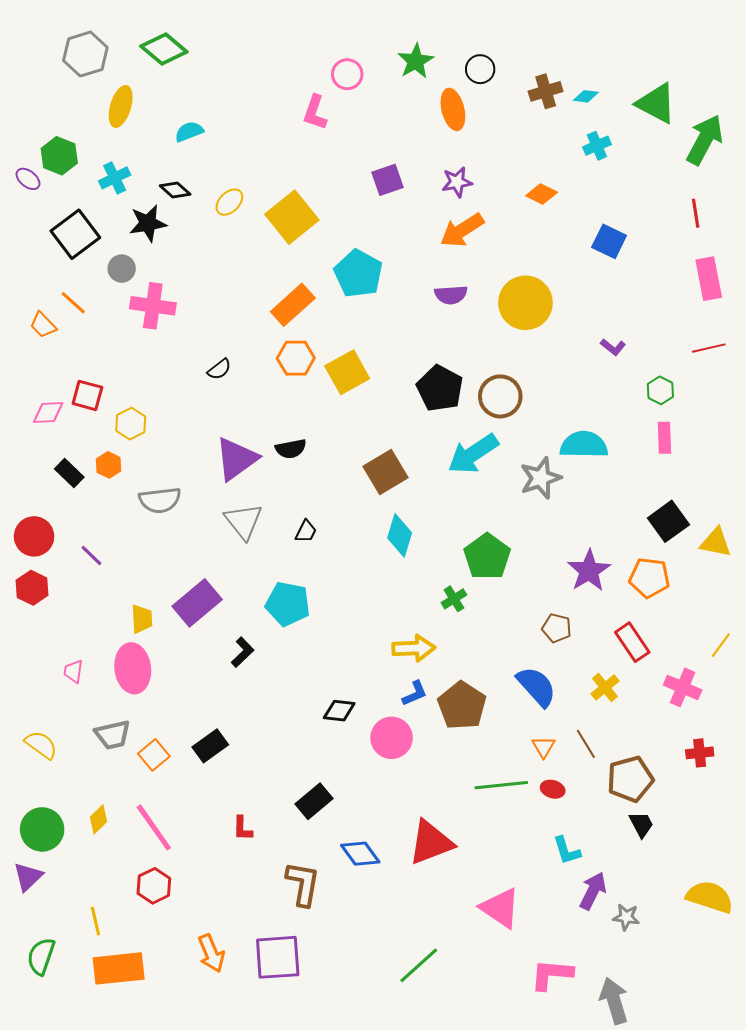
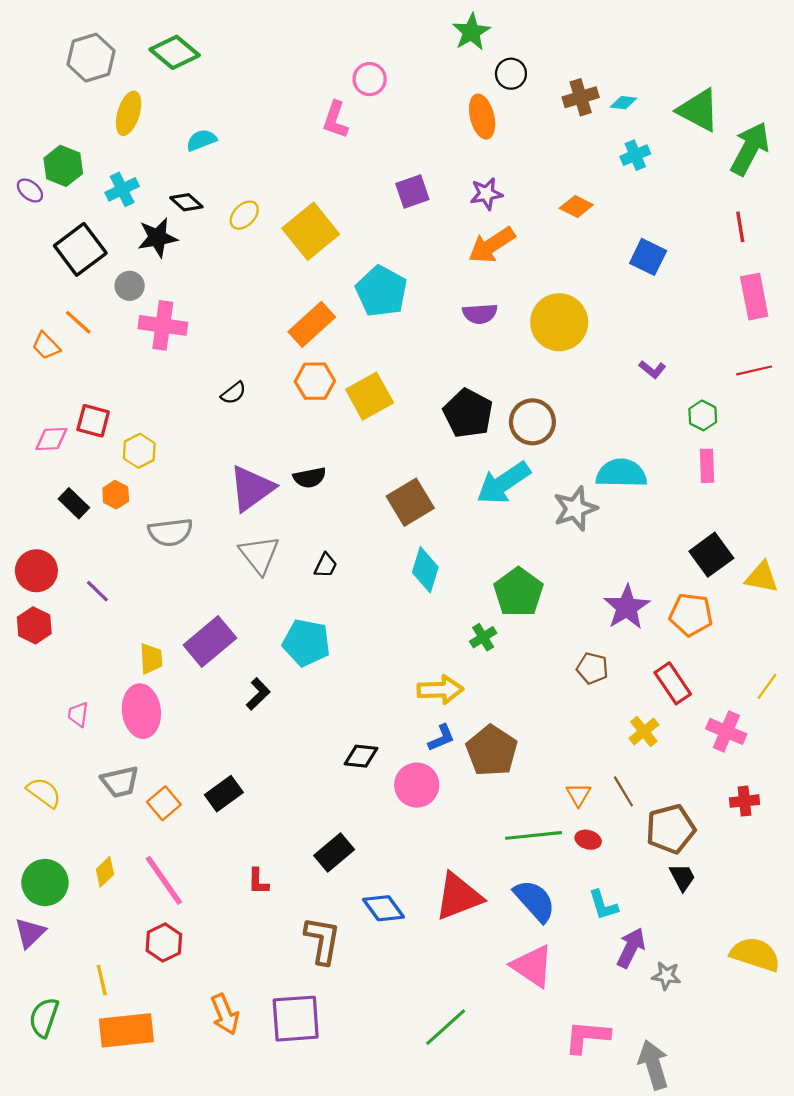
green star: (416, 61) -> (471, 32), moved
blue semicircle: (537, 686) -> (535, 901), moved

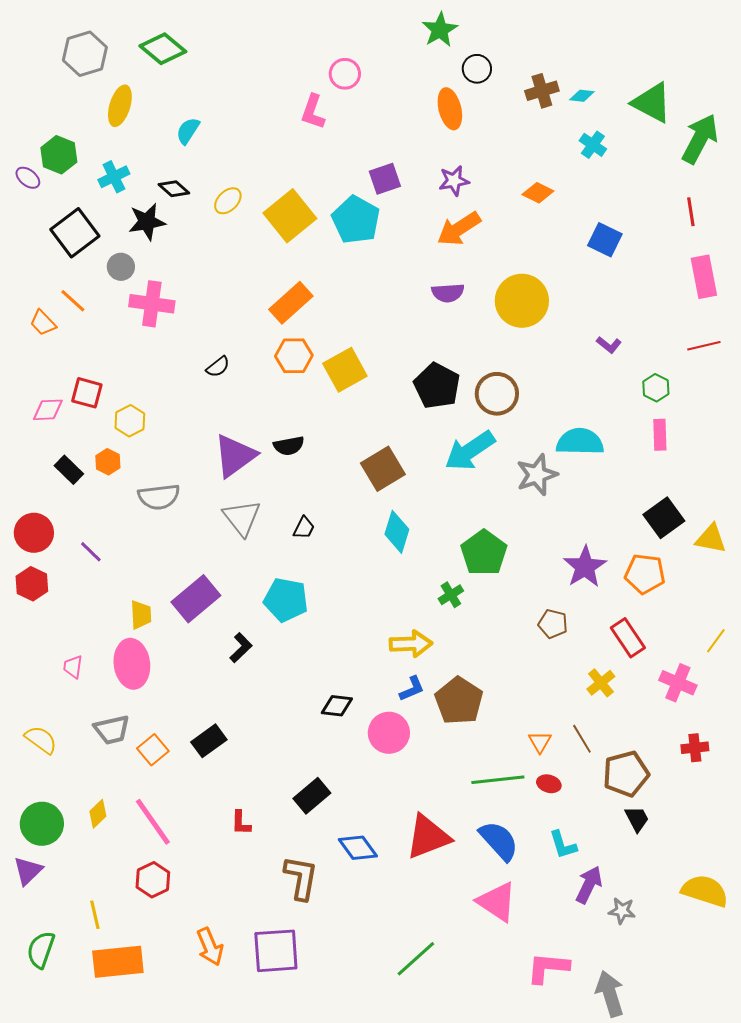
cyan semicircle: (201, 140) -> (188, 131), turned -36
cyan cross: (635, 155) -> (593, 145), turned -32
cyan pentagon: (381, 291) -> (356, 220), moved

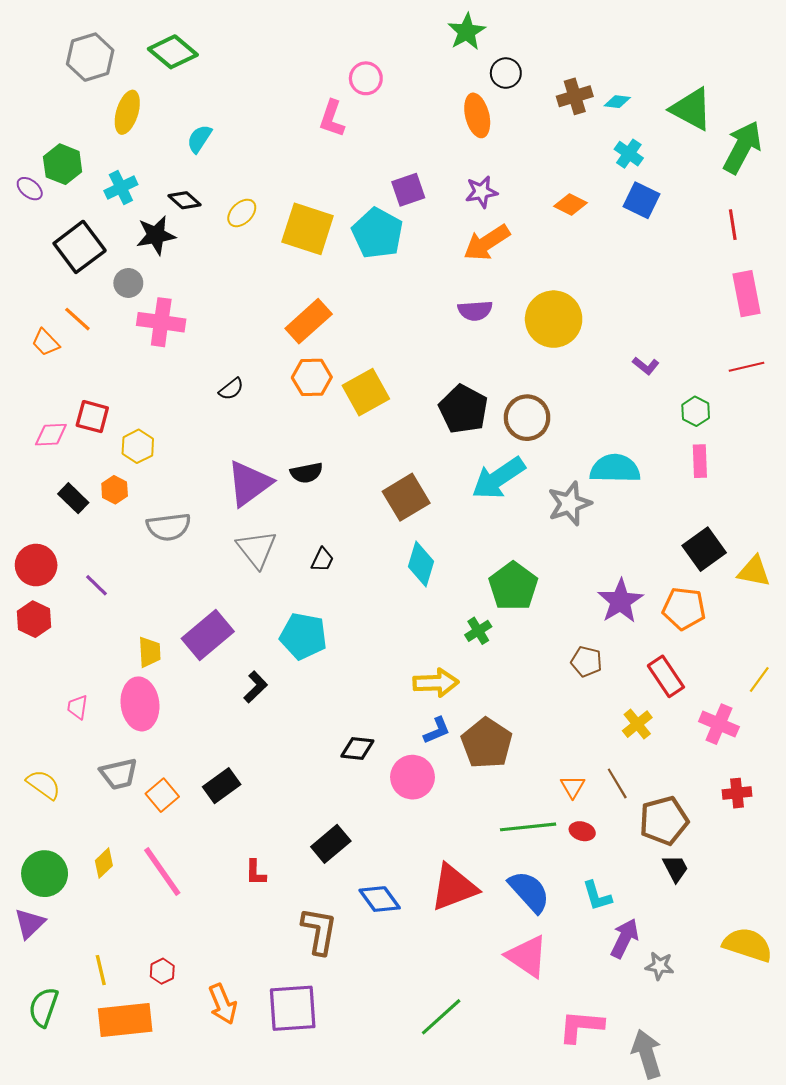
yellow square: (290, 216) -> (308, 229), turned -33
blue square: (605, 240) -> (642, 200), moved
red hexagon: (153, 880) -> (162, 971), moved, size x0.7

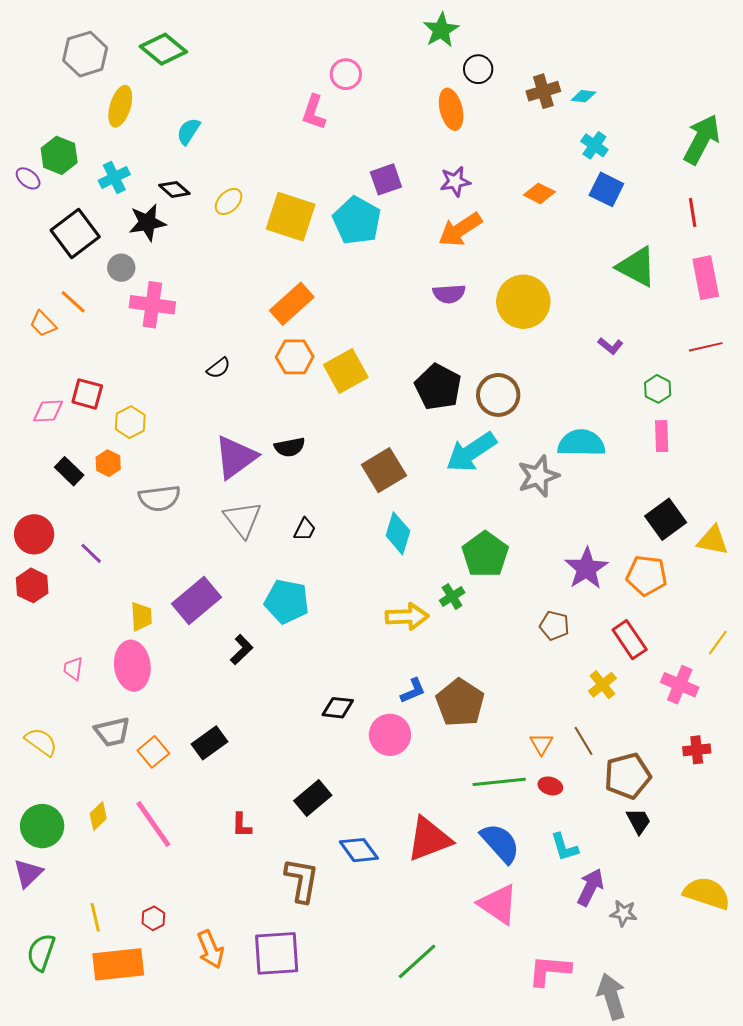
green triangle: (691, 109) -> (637, 267), moved
yellow arrow: (436, 683) -> (407, 617), moved

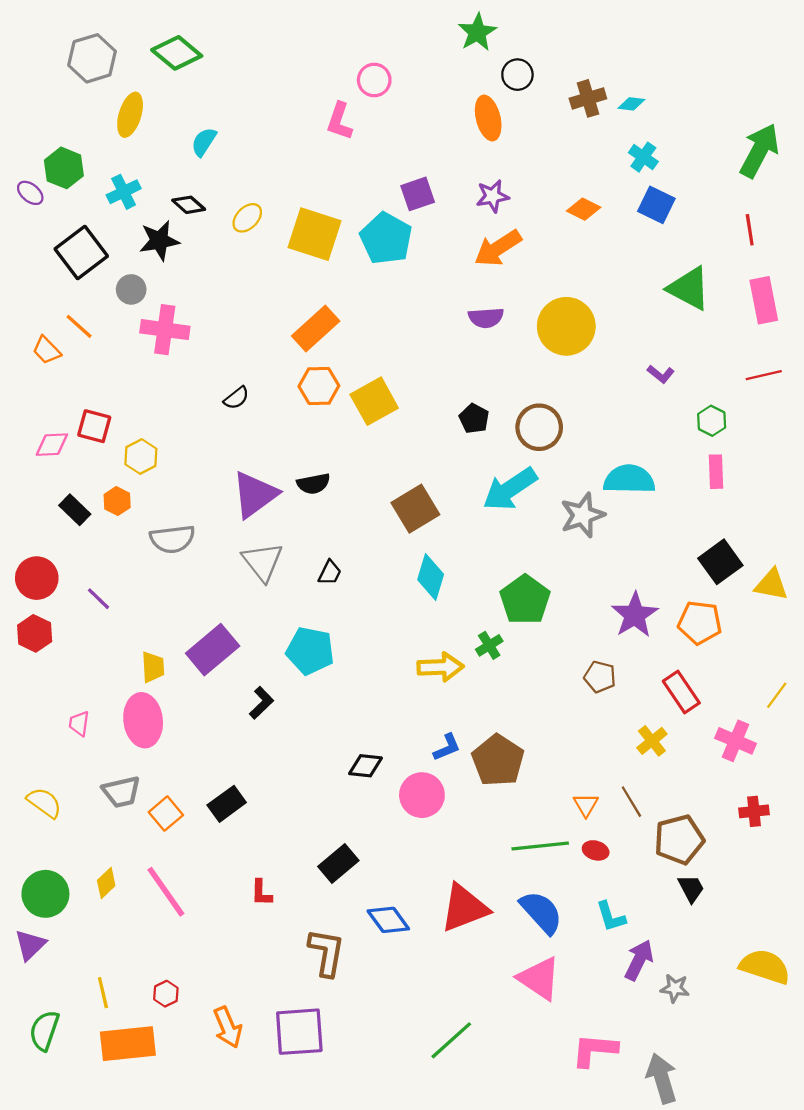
black pentagon: (438, 387) -> (474, 419), size x0.6

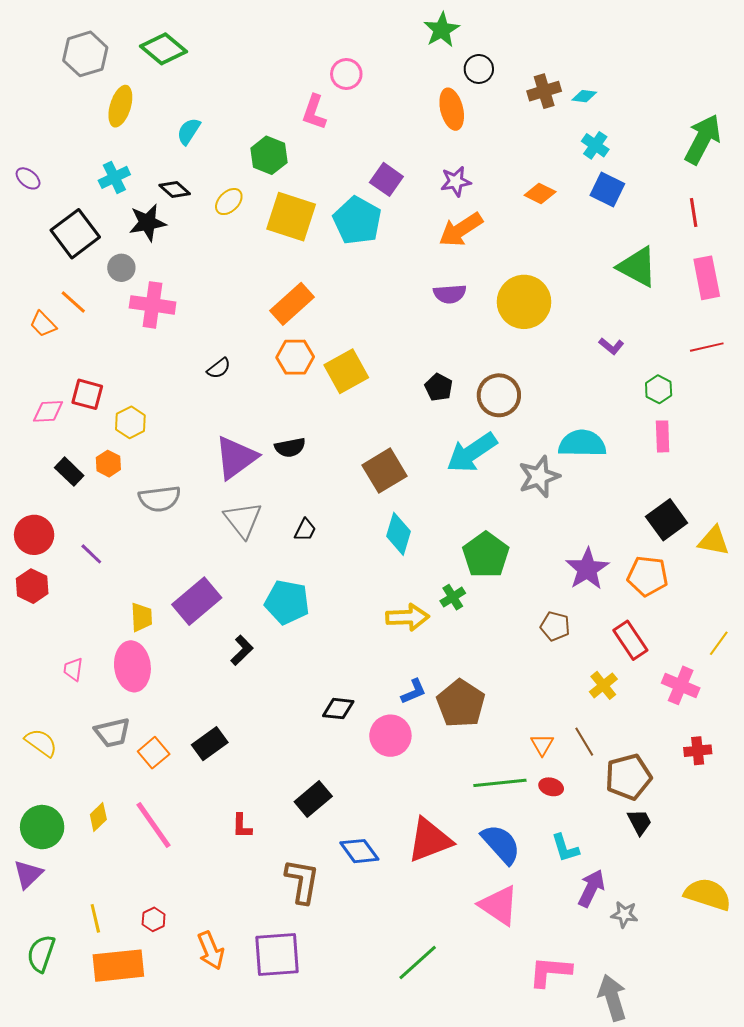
green hexagon: (64, 168) -> (269, 155), moved
purple square: (418, 194) -> (386, 179), turned -36

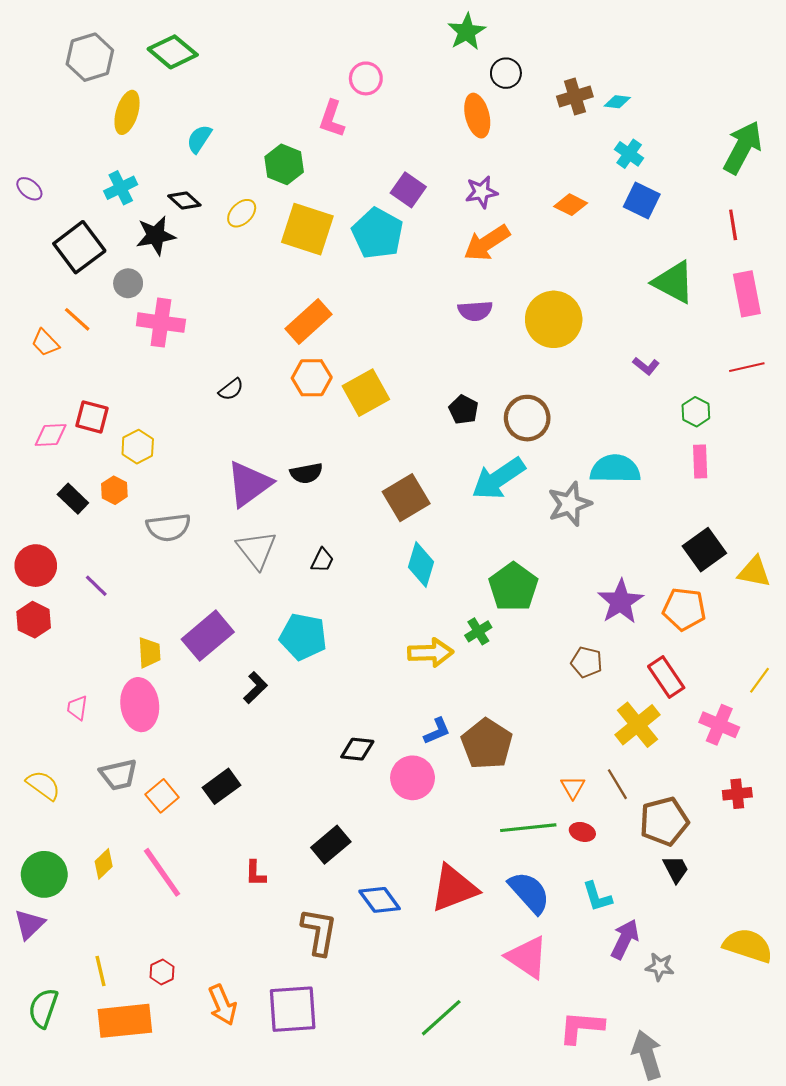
yellow cross: (603, 685) -> (638, 725), size x1.5

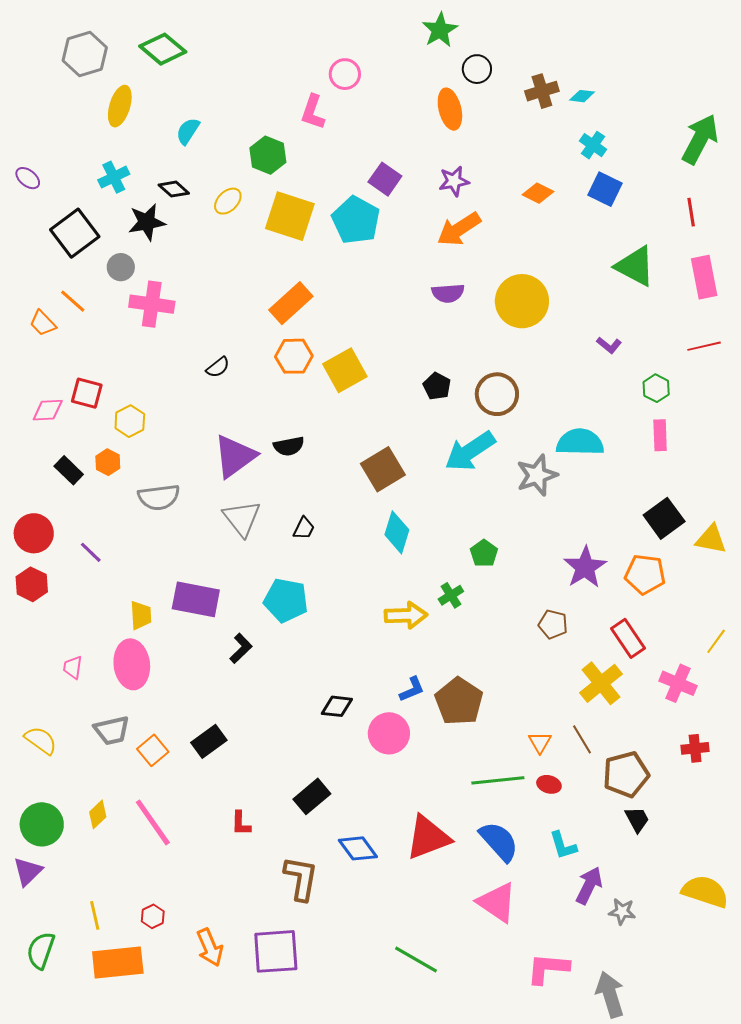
green pentagon: (513, 587) -> (484, 553), size x0.6
purple rectangle: (208, 636) -> (196, 599), turned 51
green line: (441, 1018) -> (416, 959), turned 72

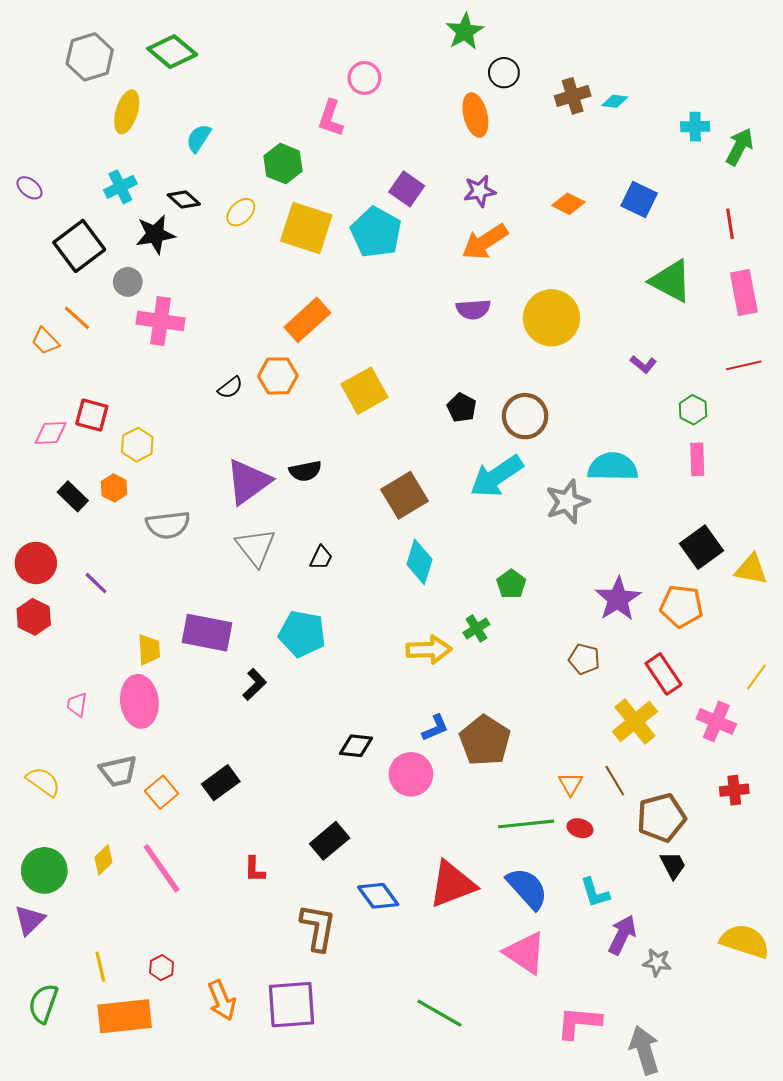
green arrow: (700, 139) -> (740, 147), size x0.7
cyan cross: (593, 145) -> (695, 127), moved, turned -36
orange hexagon: (294, 356) -> (278, 376), moved

